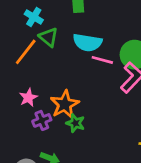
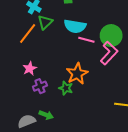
green triangle: (49, 37) -> (45, 22), turned 35
orange star: (65, 104) -> (77, 74), moved

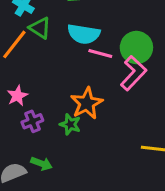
green triangle: (45, 22) -> (40, 28), turned -42

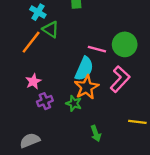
cyan semicircle: (84, 34) -> (84, 69), moved, turned -75
pink L-shape: (133, 73) -> (120, 79), moved
green arrow: (41, 164) -> (96, 133), moved, turned 49

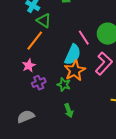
orange line: (31, 42) -> (35, 41), moved
pink line: (97, 49) -> (84, 38), turned 42
green arrow: (96, 133) -> (69, 111), moved

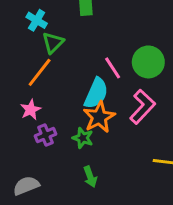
green triangle: (44, 21) -> (53, 43), turned 42

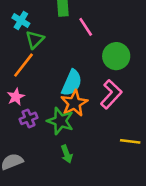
pink line: (113, 68) -> (86, 27), moved
green star: (83, 138) -> (60, 121), size x1.5

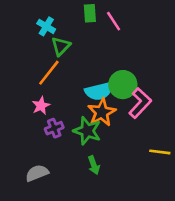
pink line: (86, 27) -> (114, 21), moved
green circle: (116, 56) -> (123, 85), moved
cyan semicircle: (72, 83) -> (99, 91), turned 52

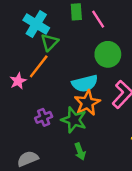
cyan cross: (46, 26) -> (36, 24), size x1.5
green circle: (123, 85) -> (108, 54), moved
pink star: (41, 106) -> (18, 81), moved

